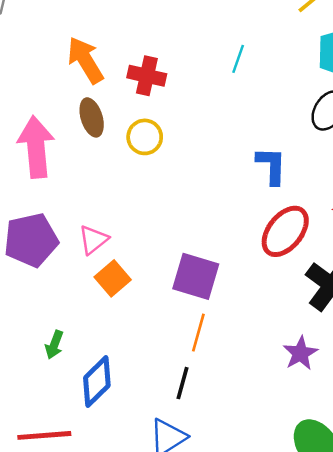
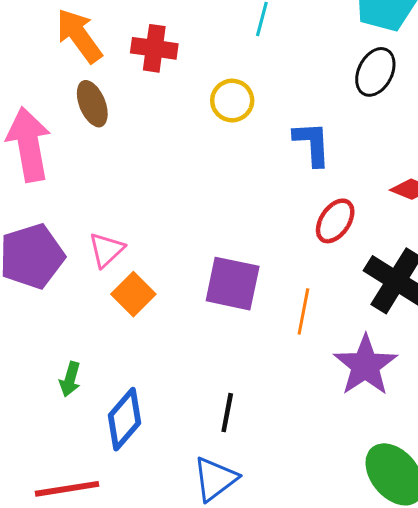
yellow circle: (145, 137) -> (232, 101), moved
red ellipse: (285, 231) -> (335, 221), size x0.7
orange line: (198, 333) -> (303, 311), moved
purple star: (300, 353) -> (365, 365), size x1.5

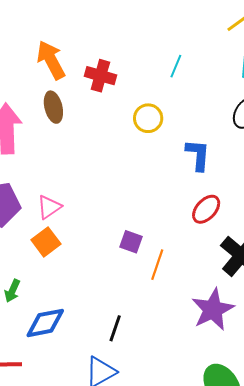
purple square: (233, 284) -> (131, 242), size x0.6
orange square: (133, 294) -> (46, 242), moved
orange line: (303, 311) -> (157, 265), moved
blue diamond: (125, 419) -> (45, 323), turned 30

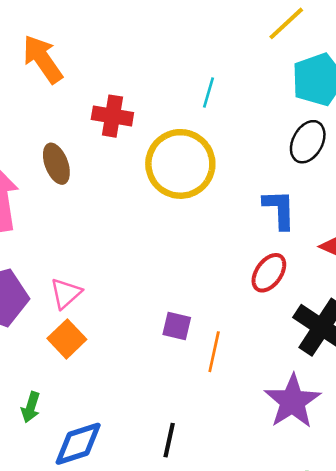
orange arrow: (51, 60) -> (43, 59), moved
yellow circle: (148, 118) -> (180, 164), size x1.8
blue L-shape: (198, 155) -> (279, 209), moved

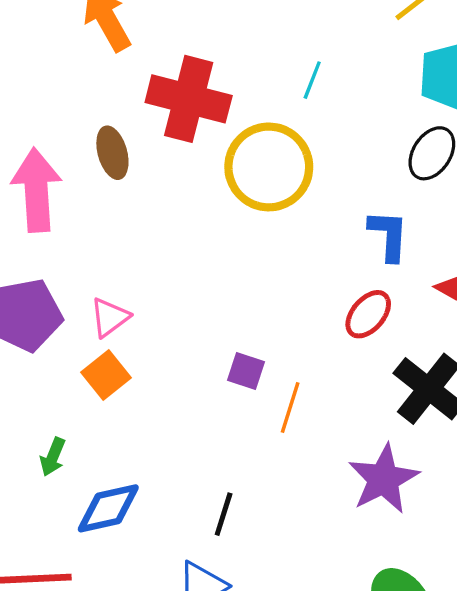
red cross: (112, 116) -> (189, 99), size x1.6

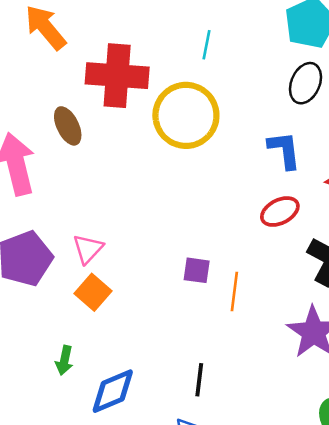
red ellipse: (368, 314) -> (280, 212), turned 33

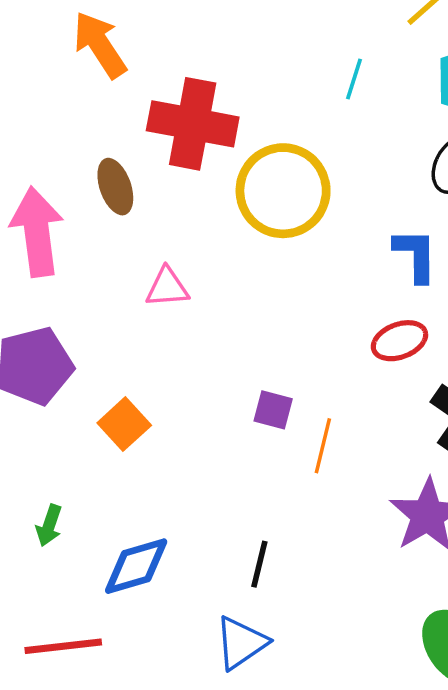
cyan line: (207, 45) -> (354, 79), moved
pink triangle: (88, 249) -> (167, 288), moved, turned 36
green arrow: (64, 360) -> (49, 525), moved

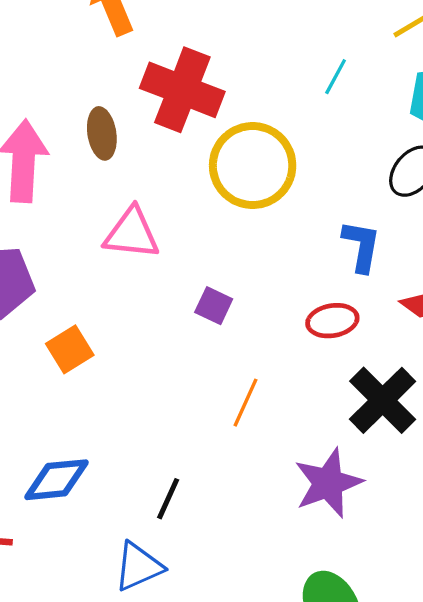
pink triangle: (167, 288) -> (132, 233), size x1.4
purple square: (273, 410) -> (214, 306), moved

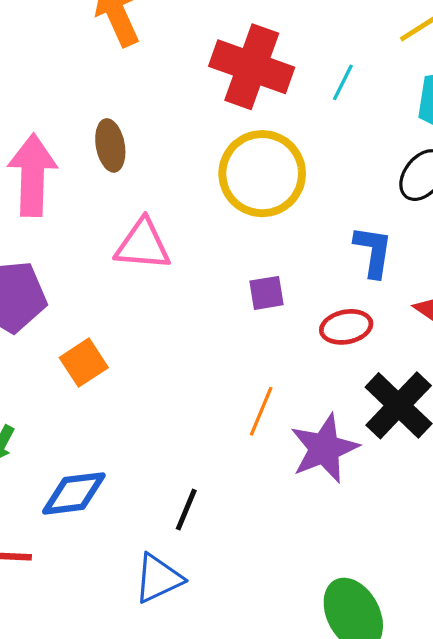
red cross: (182, 90) -> (252, 67), moved
purple square: (214, 306) -> (267, 293), moved, turned -33
purple star: (328, 483) -> (324, 448), moved

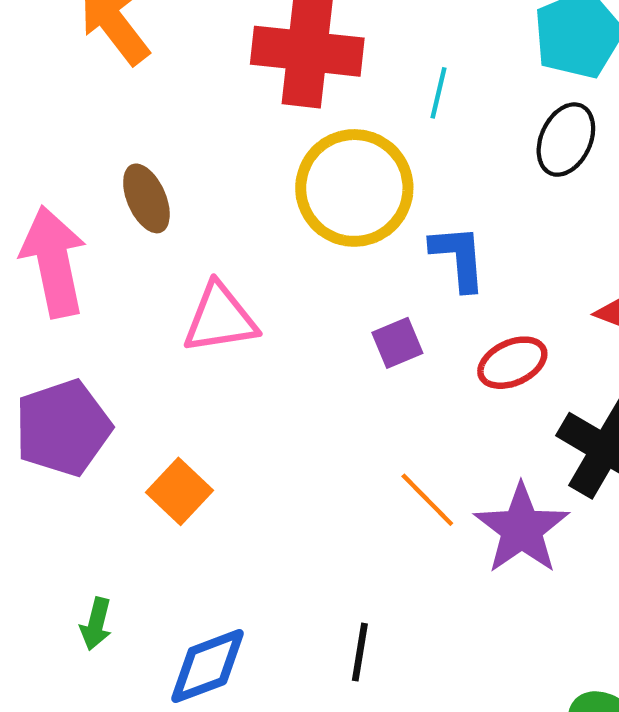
cyan line: (343, 82) -> (438, 93), moved
blue L-shape: (373, 251) -> (458, 258), moved
orange line: (261, 411) -> (427, 500), turned -54

